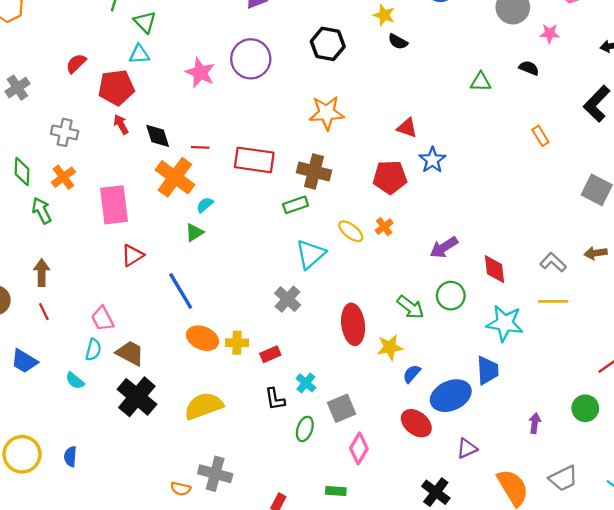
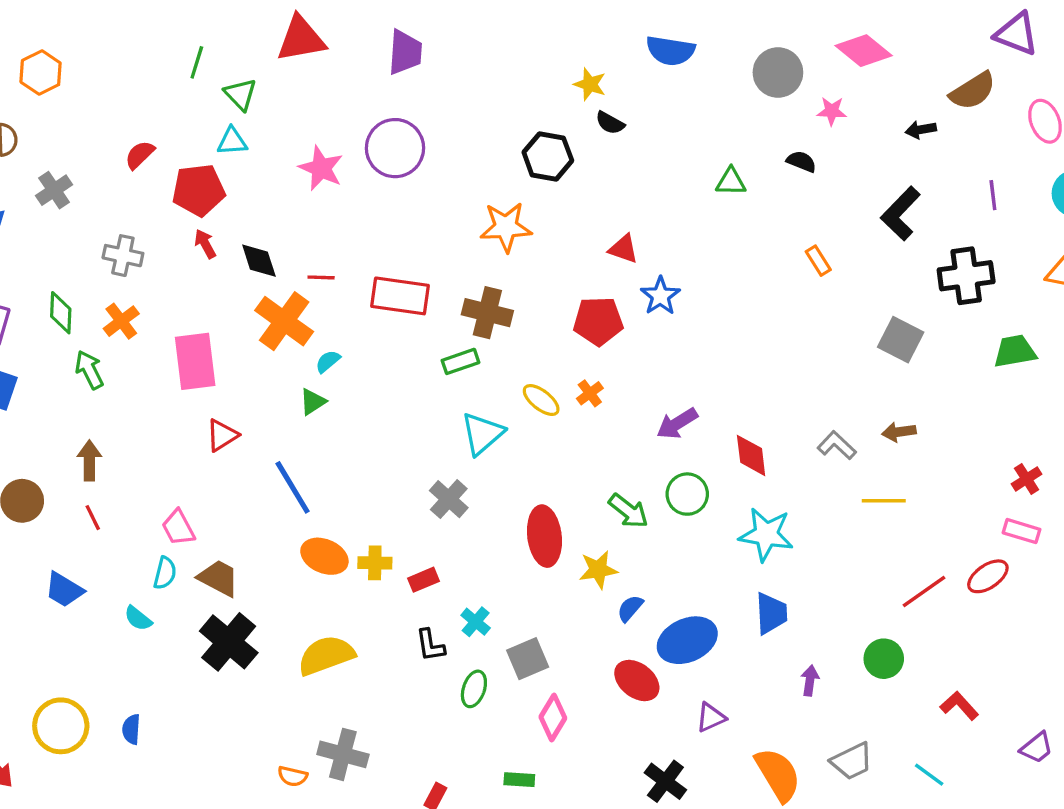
black hexagon: (328, 44) -> (548, 156), moved
yellow line: (553, 301) -> (884, 501), moved
blue trapezoid: (488, 370) -> (771, 613), moved

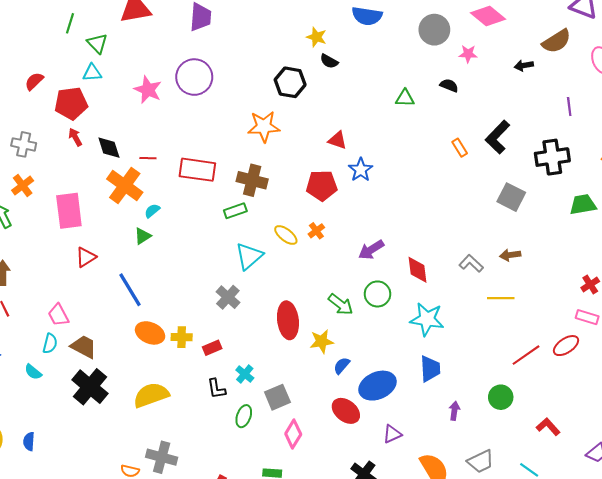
black L-shape: (901, 214) -> (498, 137), moved

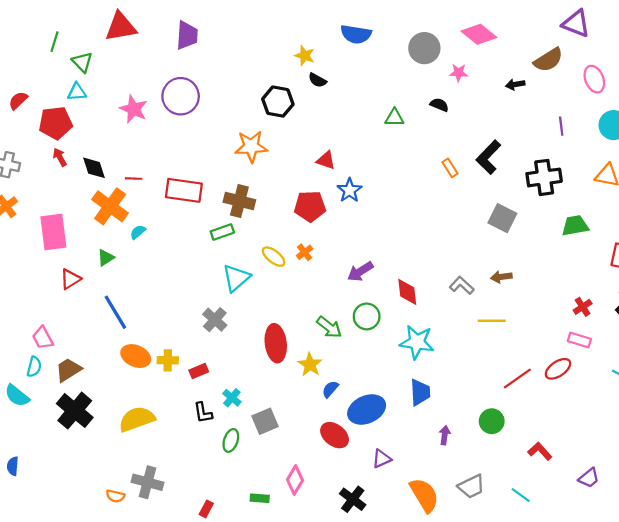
green triangle: (143, 236) -> (106, 258), moved
yellow star: (322, 341) -> (310, 365), turned -30
brown trapezoid: (84, 347) -> (68, 370), turned -60
cyan semicircle: (33, 372) -> (17, 396), size x1.4
pink diamond: (293, 434) -> (295, 480), moved

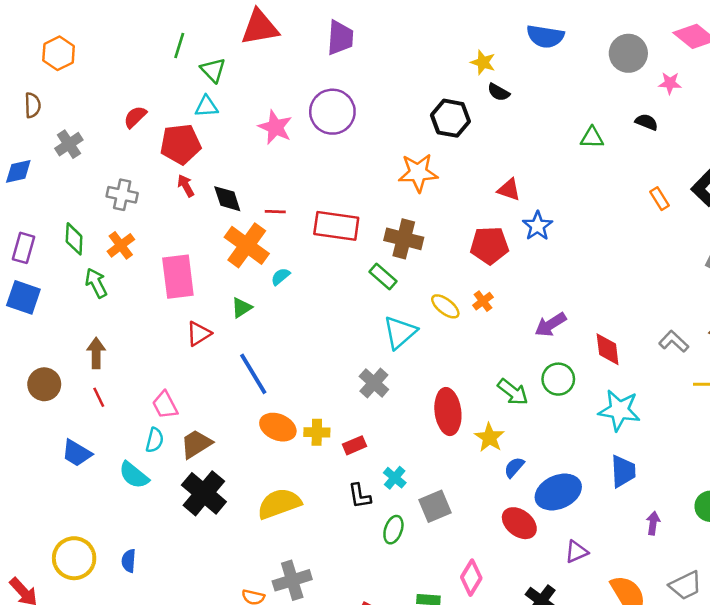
green rectangle: (222, 232) -> (383, 277), turned 60
gray cross: (147, 482) -> (292, 580), turned -32

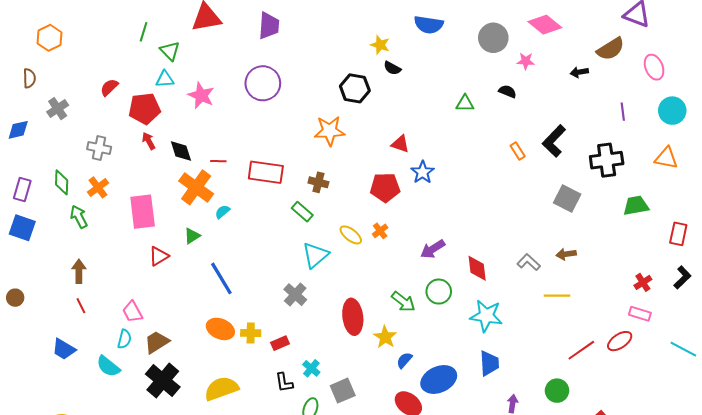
pink star: (275, 127) -> (201, 95), moved
brown cross: (404, 239) -> (318, 182), size x0.7
blue line: (253, 374) -> (221, 278), moved
brown circle: (44, 384) -> (15, 298), moved, size x0.7

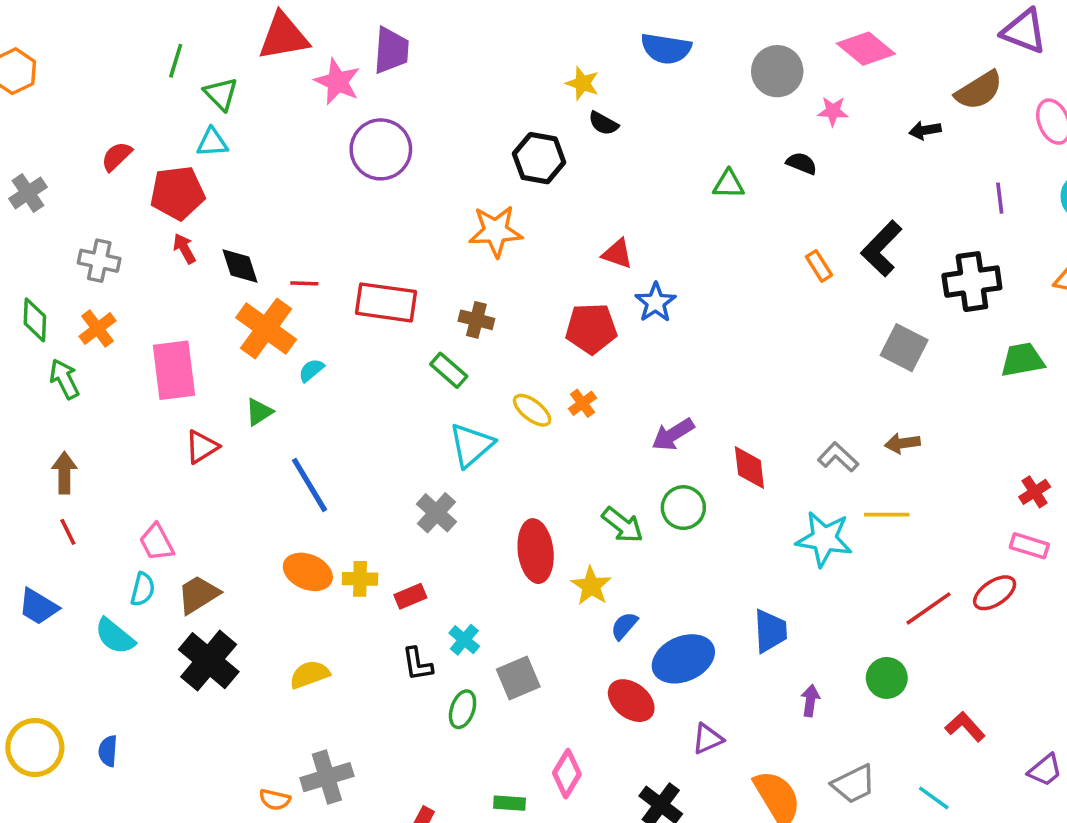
pink star: (201, 95) -> (337, 82), moved
cyan star: (486, 316) -> (824, 539), moved
yellow semicircle: (221, 389) -> (310, 674), size x0.7

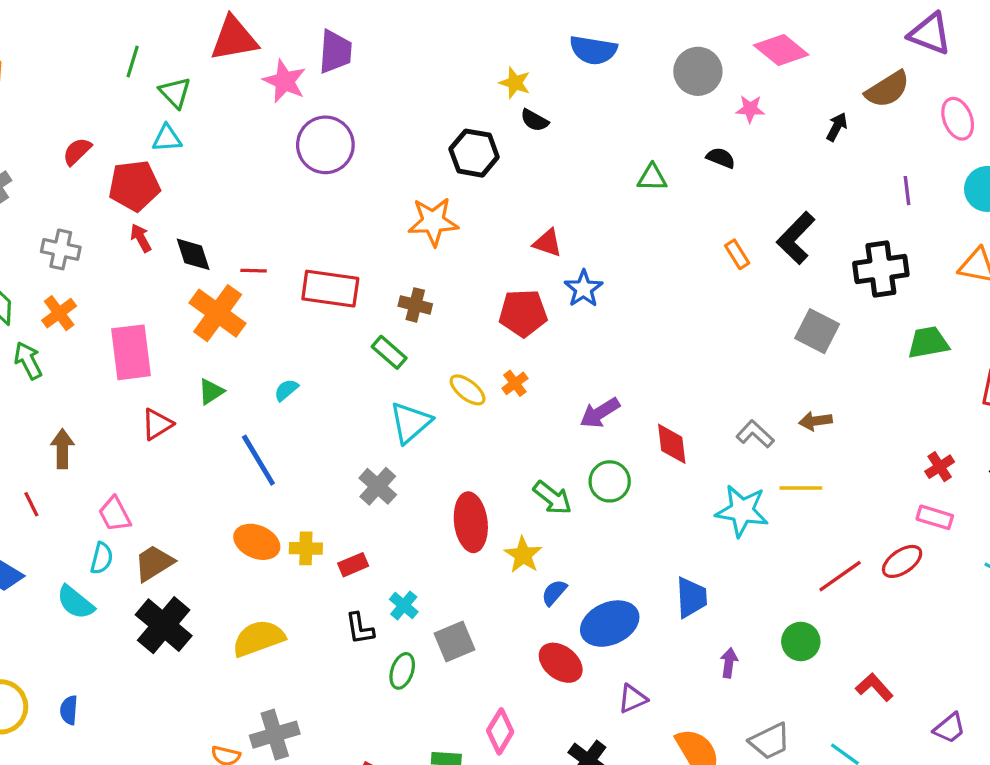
black arrow: (925, 130) -> (837, 127), turned 128
cyan semicircle: (311, 370) -> (286, 390), moved
brown arrow: (64, 473) -> (62, 449), moved
yellow semicircle: (310, 674) -> (258, 638), size x1.4

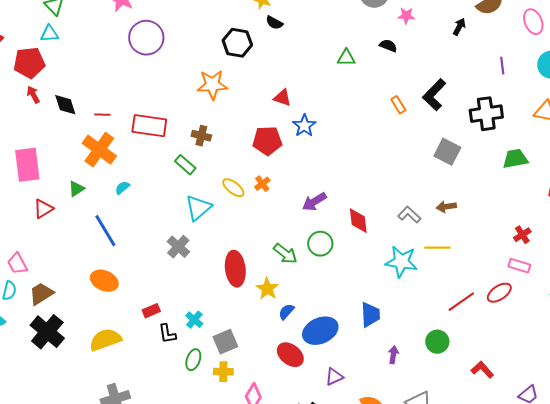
orange cross: (218, 313) -> (99, 150), moved
yellow cross: (306, 548) -> (223, 372), moved
red rectangle: (353, 565) -> (151, 311), moved

